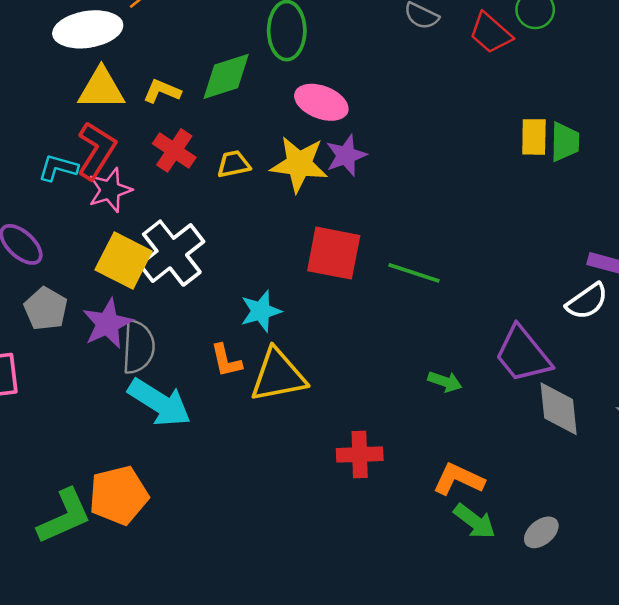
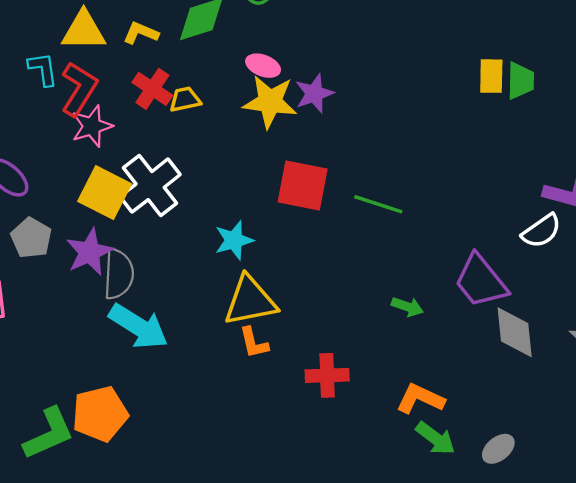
pink ellipse: (321, 102) -> (263, 66), moved, size x0.7
yellow trapezoid: (234, 164) -> (185, 99), moved
cyan L-shape: (58, 168) -> (43, 69), moved, turned 66
orange L-shape: (226, 361) -> (254, 343), moved

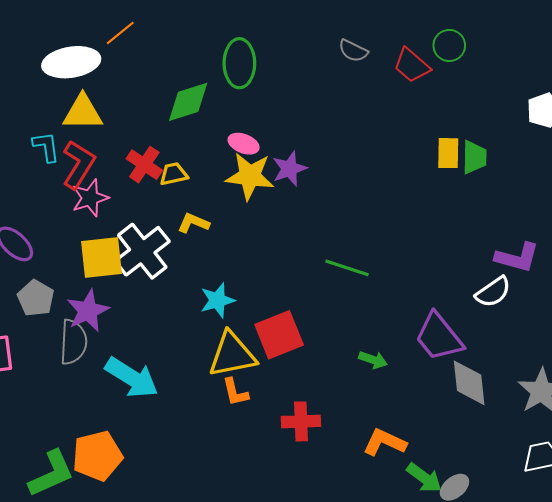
yellow L-shape: (141, 33) -> (193, 223), moved
red square: (303, 186) -> (279, 335), moved, turned -33
yellow square: (105, 193) -> (102, 257), turned -33
gray semicircle: (119, 274) -> (73, 342), moved
green arrow: (435, 438) -> (424, 478), moved

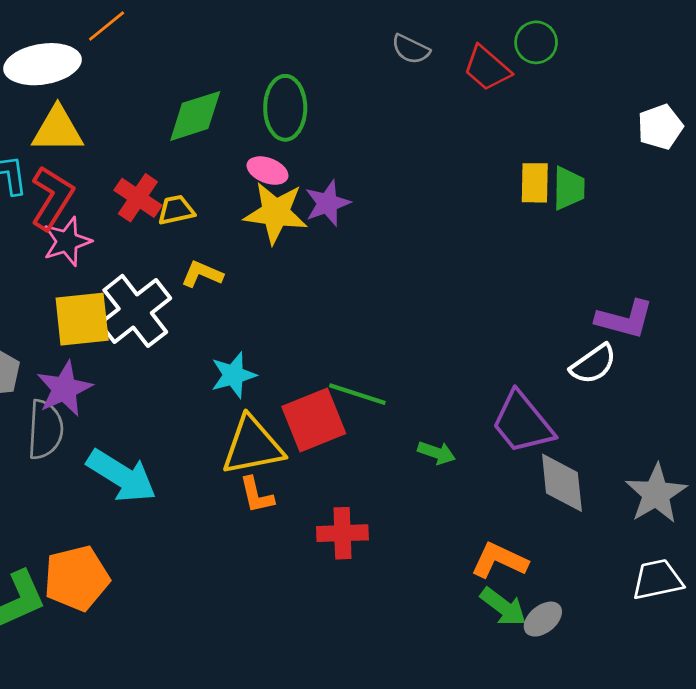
green ellipse: (239, 63) -> (285, 108), moved
green line: (347, 268) -> (357, 394), moved
orange L-shape: (385, 442) -> (499, 560), moved

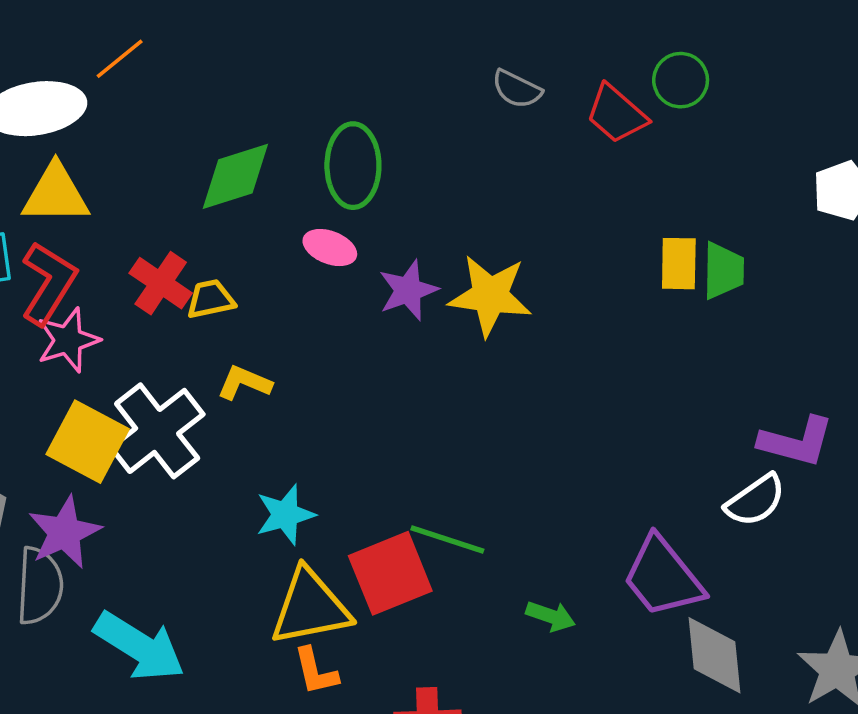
yellow star: (276, 213) -> (490, 296), moved
yellow square: (82, 319) -> (88, 442), turned 34

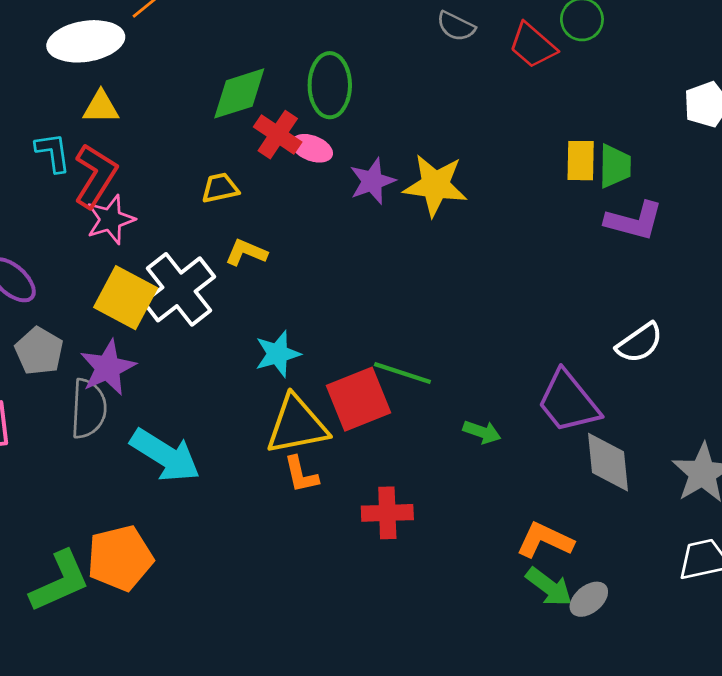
yellow triangle: (56, 194) -> (101, 107), size x0.7
red cross: (161, 283) -> (278, 135), moved
purple L-shape: (796, 442) -> (634, 221), moved

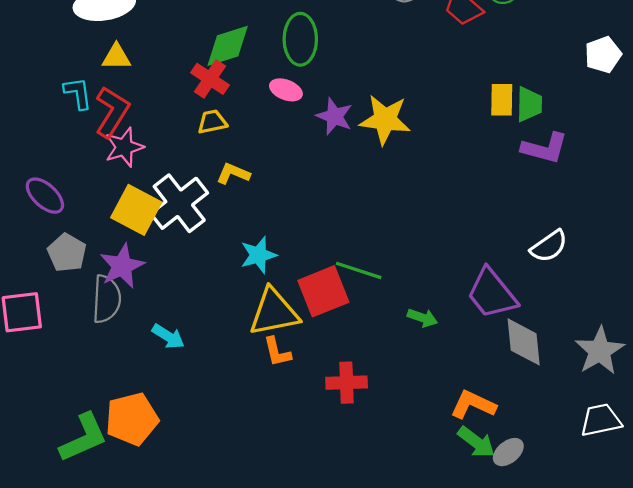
red cross: (278, 135) -> (210, 79), moved
purple star: (372, 181) -> (334, 116), turned -30
cyan arrow: (165, 455) -> (168, 336), size x0.6

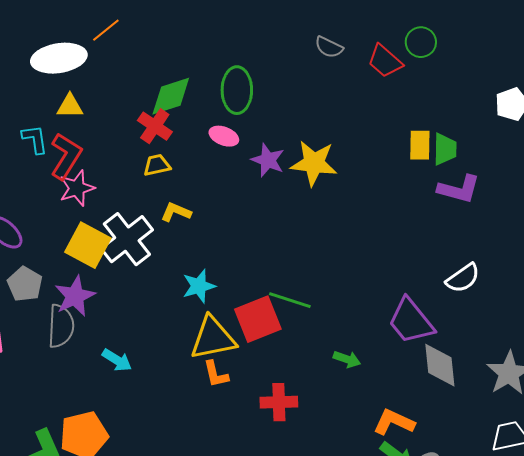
green arrow: (422, 318) -> (347, 359), moved

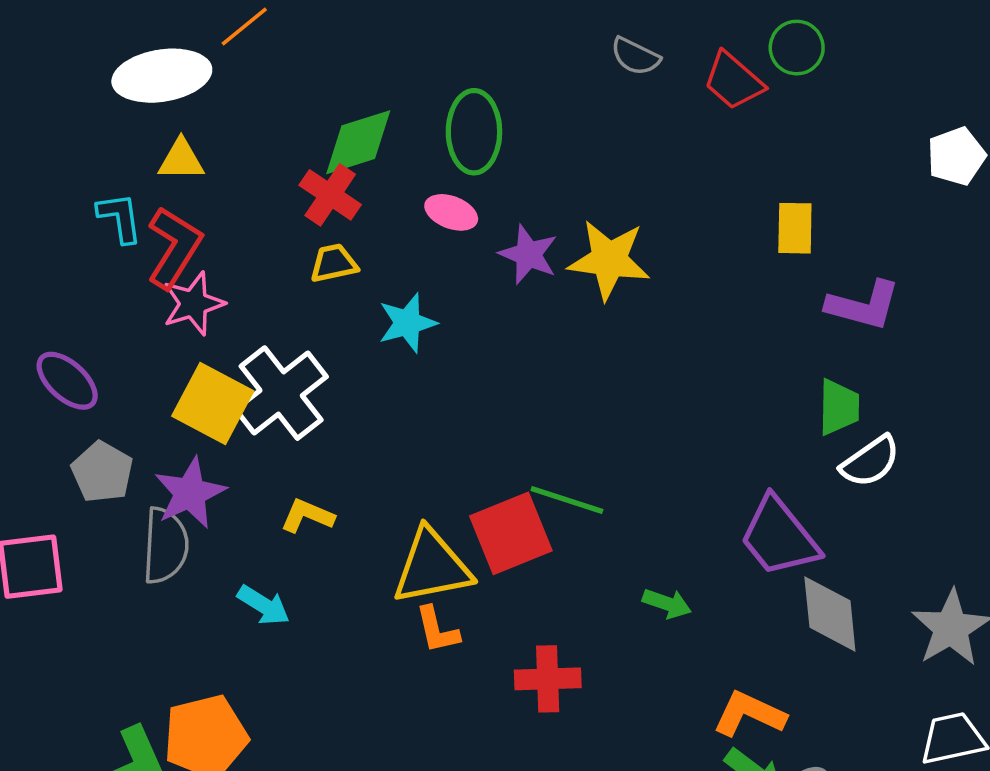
green trapezoid: (445, 149) -> (839, 407), moved
yellow L-shape: (176, 212) -> (307, 516), moved
cyan star: (199, 286) -> (407, 323), moved

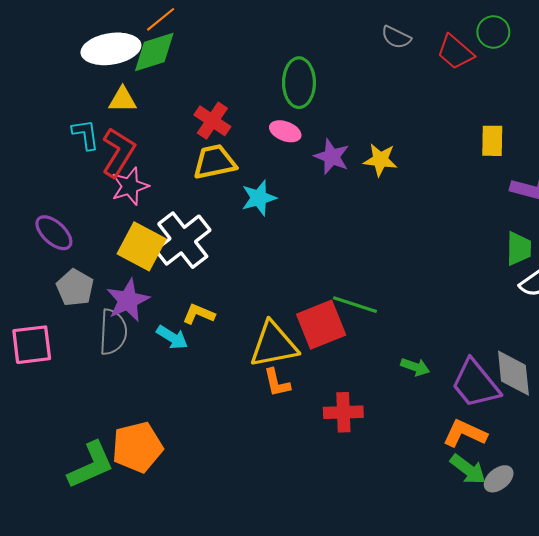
green diamond: (358, 142) -> (154, 52), moved
yellow star: (609, 260) -> (380, 160), size x0.7
yellow trapezoid: (334, 263) -> (214, 162), size x1.5
purple trapezoid: (779, 537) -> (475, 384), moved
cyan arrow: (264, 605) -> (172, 337), moved

